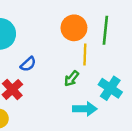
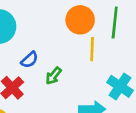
green arrow: (72, 79) -> (53, 76), moved

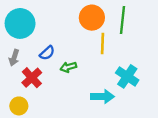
green arrow: (53, 76) -> (68, 67), turned 35

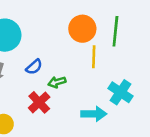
red cross: (32, 78) -> (39, 102), moved

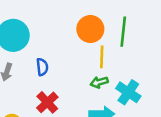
blue semicircle: (34, 67) -> (42, 67), turned -54
green arrow: (57, 82) -> (99, 82), moved

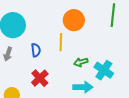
green line: (123, 32) -> (113, 15), moved
yellow line: (102, 57) -> (61, 42), moved

